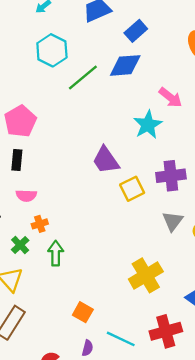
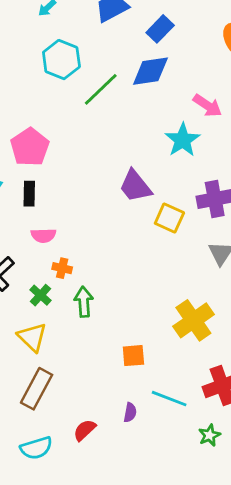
yellow square: (132, 189) -> (169, 218), turned -35
orange cross: (40, 224) -> (62, 268), turned 35
orange square: (83, 312) -> (133, 356), moved, turned -30

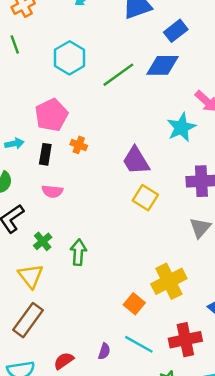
cyan hexagon: (61, 60) -> (70, 58), moved
yellow square: (169, 218) -> (145, 198), moved
orange cross: (62, 268) -> (79, 145), moved
orange square: (133, 356) -> (134, 304), moved, turned 36

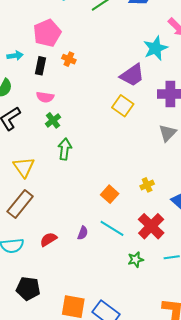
purple trapezoid: (136, 161) -> (132, 75), moved, turned -96
green cross: (43, 241) -> (53, 120), moved
yellow cross: (169, 281) -> (147, 185), moved, size x0.5
red cross: (185, 340) -> (151, 226), turned -36

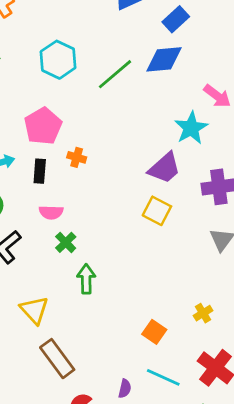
brown rectangle: (20, 204) -> (57, 359), moved, turned -68

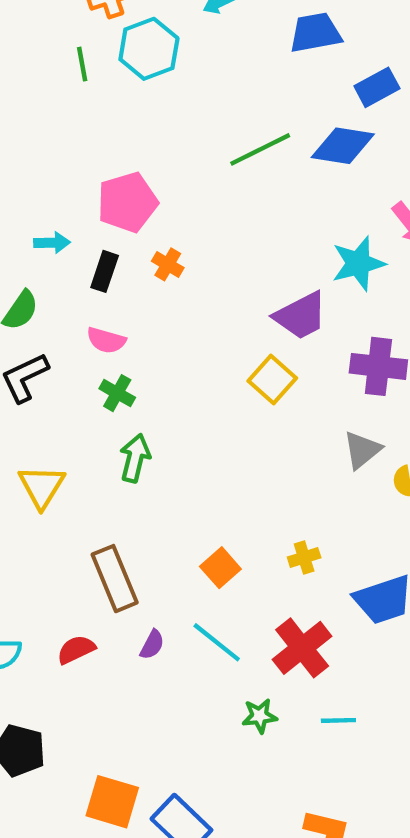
cyan hexagon: (58, 60) -> (149, 49), moved
green cross: (66, 242) -> (117, 393), turned -30
brown rectangle: (57, 359) -> (115, 579), moved

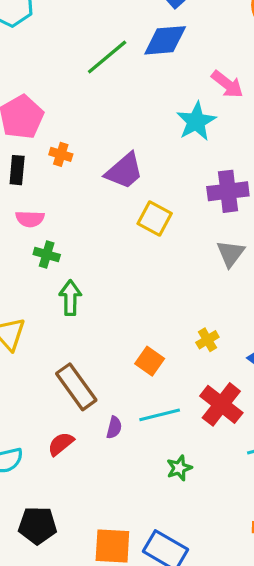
purple trapezoid: (301, 316) -> (124, 171), moved
cyan line: (217, 642) -> (160, 415), turned -39
green star: (260, 716) -> (179, 468), moved

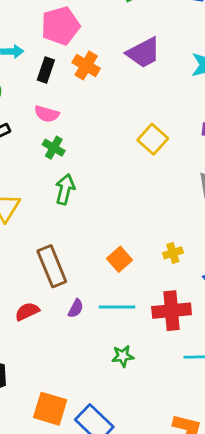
orange cross: (61, 154) -> (86, 66), size x1.4
purple trapezoid: (124, 171) -> (143, 53), moved
red cross: (221, 404) -> (172, 311), turned 33

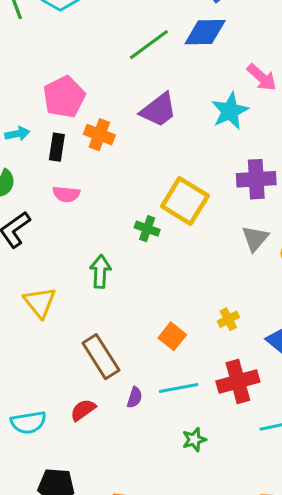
yellow square: (153, 139) -> (185, 201), size x1.4
green cross: (54, 148) -> (147, 229), moved

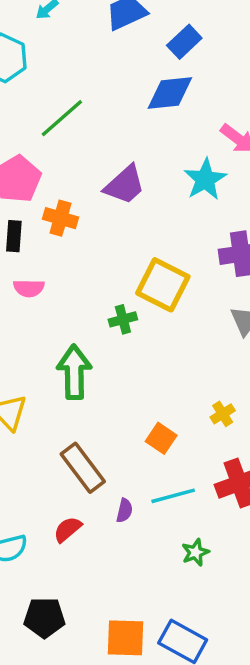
green line: (149, 45) -> (62, 118), moved
green cross: (147, 229) -> (123, 319), turned -30
green arrow: (100, 271) -> (74, 372), size x1.4

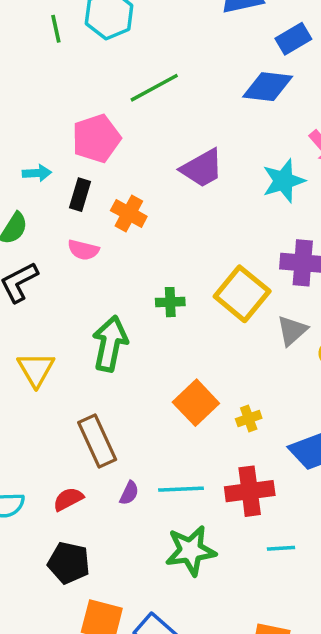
orange cross: (60, 218) -> (129, 213), moved
yellow square: (163, 285) -> (242, 294), moved
orange square: (161, 438) -> (196, 403), moved, size x1.4
green star: (195, 552) -> (191, 551), size x1.8
black pentagon: (44, 618) -> (69, 563), moved

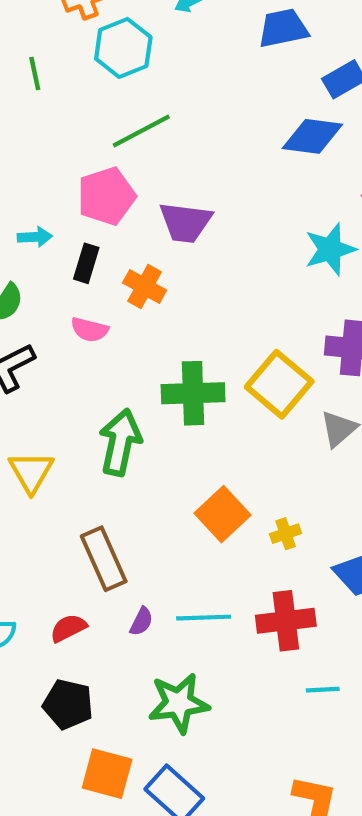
green line: (56, 29) -> (35, 74), moved
green line: (154, 88) -> (141, 131), moved
purple trapezoid: (202, 168) -> (186, 222), moved, turned 36
green cross: (170, 302) -> (193, 393), size x1.8
green star: (191, 551) -> (179, 703), moved

